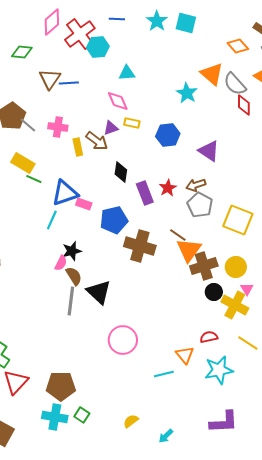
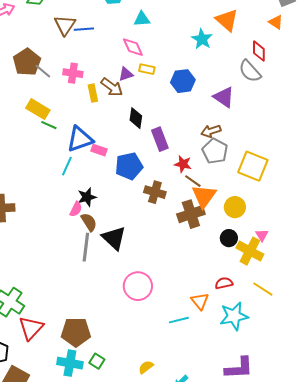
gray semicircle: (235, 84) -> (250, 71), moved
red star: (168, 188) -> (183, 164), moved, turned -30
brown cross: (140, 246) -> (155, 192), size x0.7
brown cross: (204, 266) -> (191, 214), moved
yellow circle: (236, 267) -> (235, 207), moved

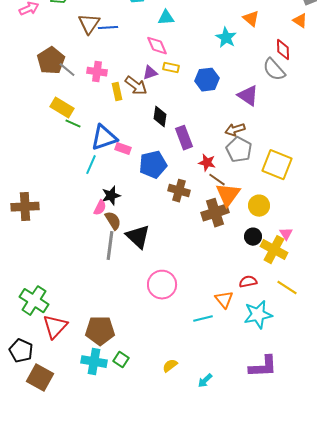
orange triangle: (227, 20) -> (251, 19), size x0.7

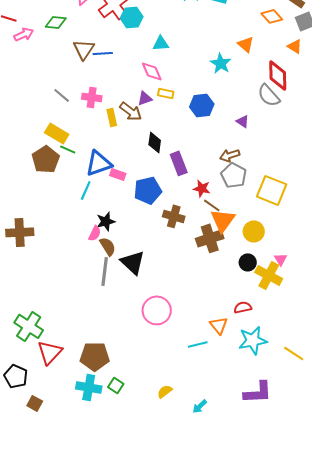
red diamond: (283, 50) -> (278, 75), size x1.4
brown pentagon: (51, 61) -> (46, 159), moved
purple triangle: (248, 96) -> (243, 121), size x0.6
yellow line: (287, 288) -> (294, 353), moved
brown square: (40, 378) -> (35, 403), size x0.6

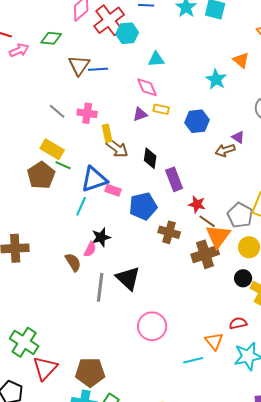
brown arrow: (131, 111) -> (117, 148), moved
brown arrow: (230, 155) -> (225, 150), moved
gray pentagon: (234, 175) -> (240, 215), moved
brown semicircle: (108, 246) -> (73, 262), moved

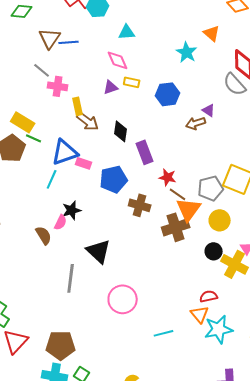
gray line: (57, 111) -> (42, 70), moved
gray pentagon: (240, 215) -> (211, 188), turned 30
gray line: (100, 287) -> (71, 278), moved
orange triangle: (214, 341) -> (200, 314), moved

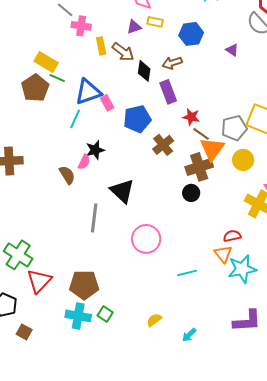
brown arrow: (88, 121) -> (123, 52), moved
brown arrow: (196, 123) -> (172, 63), moved
pink rectangle: (84, 163) -> (107, 103), turned 42
brown cross: (140, 205) -> (163, 145), turned 35
black circle: (214, 251) -> (191, 193), moved

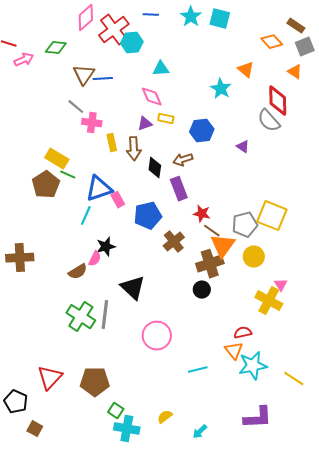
brown arrow: (123, 52) -> (134, 149), turned 50
brown semicircle: (67, 175) -> (78, 272), turned 90
green cross: (18, 255) -> (81, 317), moved
cyan cross: (78, 316) -> (127, 429), moved

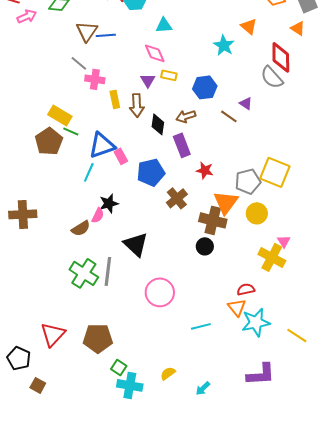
purple triangle: (145, 124) -> (148, 80), turned -42
brown line: (212, 231) -> (229, 116), moved
brown cross: (210, 264) -> (213, 220), turned 32

